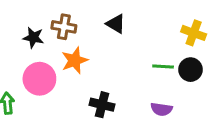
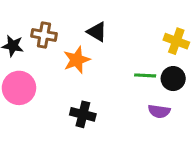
orange star: (75, 60) -> (77, 60), moved
purple semicircle: (162, 109) -> (159, 111), moved

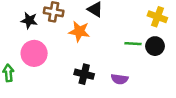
orange star: (77, 60) -> (79, 31), turned 30
purple semicircle: (159, 111) -> (120, 79), moved

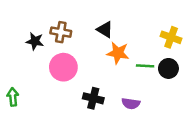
orange star: (79, 31) -> (118, 53), moved
pink circle: (34, 53) -> (63, 67), moved

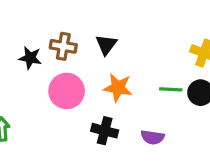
black triangle: (105, 30) -> (106, 45), moved, turned 36
orange star: (118, 53) -> (118, 88), moved

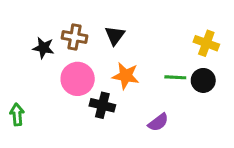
black cross: (105, 131) -> (102, 105), moved
purple semicircle: (153, 137) -> (158, 122), turned -45

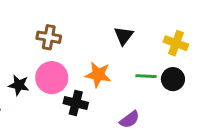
black triangle: (115, 35) -> (124, 36), moved
black star: (43, 48) -> (19, 85), moved

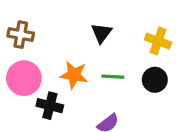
green line: (146, 76) -> (113, 77), moved

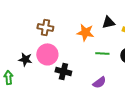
black triangle: (101, 33) -> (108, 22), moved, turned 40
orange star: (74, 75) -> (85, 32), moved

